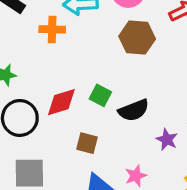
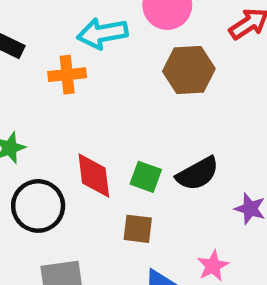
green square: (100, 95) -> (146, 177), moved
red diamond: (61, 102) -> (94, 176), turned -72

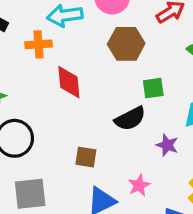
red diamond: (94, 176) -> (69, 82), moved
green square: (146, 177) -> (153, 88), moved, turned -30

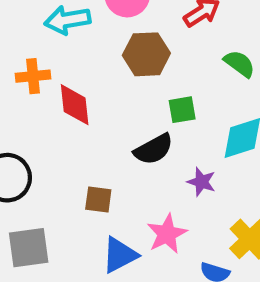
orange cross: (38, 44) -> (33, 76), moved
pink star: (139, 185) -> (167, 234), size x1.4

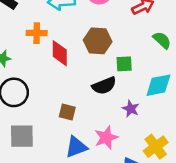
brown hexagon: (146, 54) -> (98, 41), moved

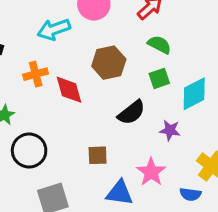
green semicircle: (162, 40) -> (159, 45), moved
green square: (124, 64) -> (159, 78), moved
blue triangle: (76, 147) -> (120, 193), turned 45

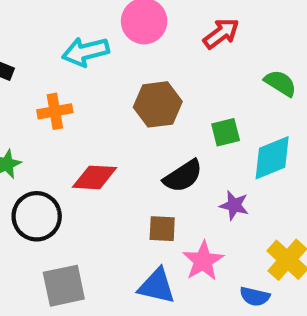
green semicircle: (159, 45) -> (280, 83), moved
red diamond: (69, 90) -> (94, 177), moved, turned -76
brown square: (98, 155) -> (162, 229), moved

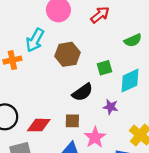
cyan arrow: (86, 52) -> (35, 40), moved, turned -45
green semicircle: (280, 83) -> (133, 40), turned 126
red diamond: (94, 177) -> (39, 125), moved

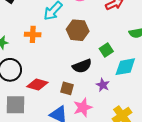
orange cross: (12, 60) -> (33, 34), moved
green square: (104, 68) -> (106, 50), turned -32

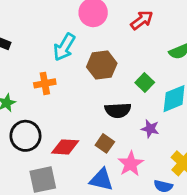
black semicircle: (82, 66) -> (118, 110), turned 30
brown square: (67, 88) -> (105, 143), turned 32

